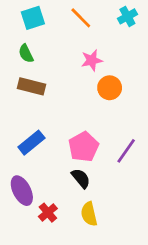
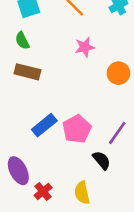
orange circle: (110, 88) -> (118, 73), moved
blue rectangle: (31, 143) -> (44, 125), moved
black semicircle: (81, 178) -> (102, 160), moved

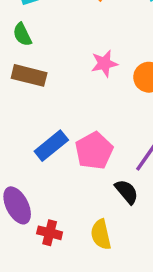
pink star: (85, 47) -> (104, 64), moved
red cross: (43, 191) -> (50, 233), turned -36

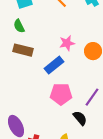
blue rectangle: (51, 146) -> (54, 65), moved
pink pentagon: (94, 151) -> (61, 94), turned 30

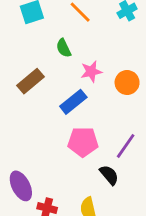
green semicircle: (19, 26) -> (64, 48), moved
brown rectangle: (23, 50) -> (31, 81), turned -54

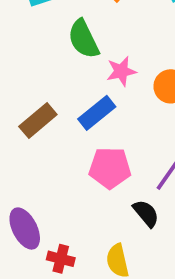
green semicircle: (64, 48) -> (83, 39), size x1.5
brown rectangle: (31, 81) -> (38, 120), moved

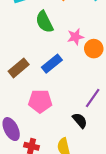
pink star: (121, 71) -> (76, 37), moved
pink pentagon: (110, 168) -> (40, 101), moved

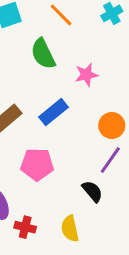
orange circle: (94, 49) -> (112, 126), moved

